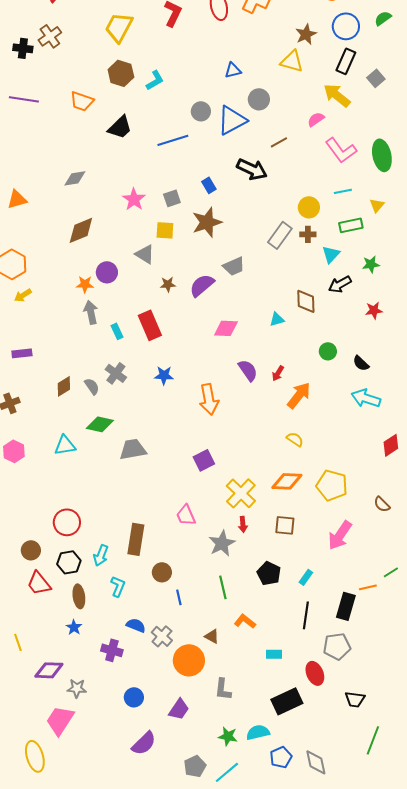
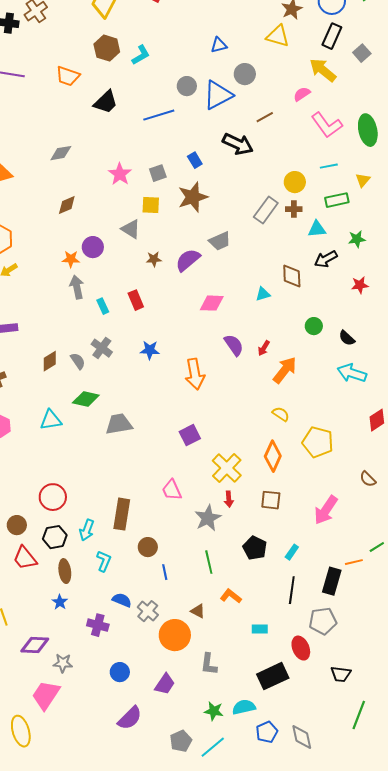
brown diamond: (81, 230) -> (67, 205), size x0.7
cyan triangle: (331, 254) -> (317, 229), turned 42
red rectangle: (150, 325) -> (136, 300), size x0.7
orange diamond: (287, 481) -> (273, 456), turned -68
yellow pentagon: (332, 485) -> (318, 442), moved

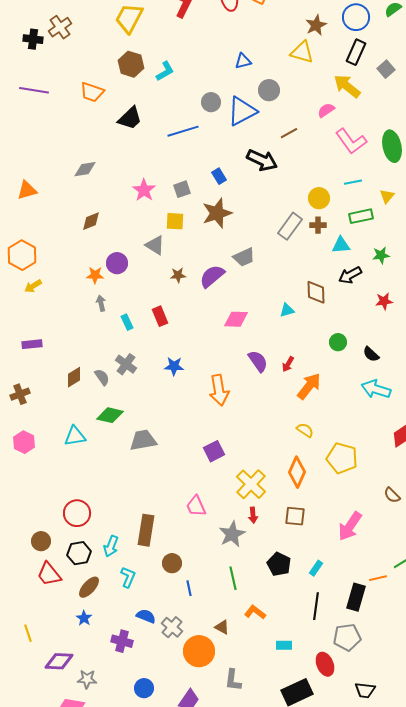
gray arrow: (77, 287) -> (101, 303), size x0.7
brown ellipse: (65, 571) -> (89, 587), turned 50

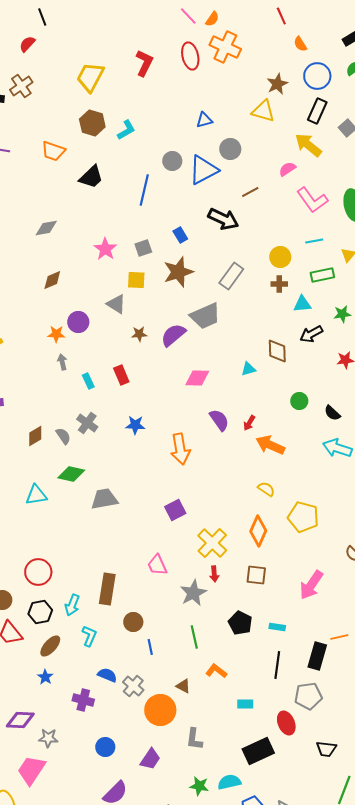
blue line: (183, 131) -> (144, 190), turned -60
gray rectangle: (290, 226) -> (231, 276), moved
gray trapezoid: (244, 257) -> (205, 316), size x1.4
orange arrow: (309, 386) -> (270, 445), turned -104
cyan rectangle: (316, 568) -> (277, 627), turned 63

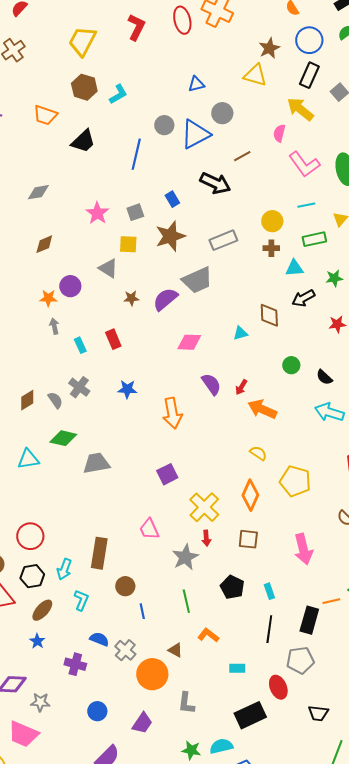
pink semicircle: (287, 169) -> (279, 133), turned -42
gray rectangle: (231, 276) -> (223, 240), turned 32
pink arrow: (311, 585) -> (303, 549), turned -48
cyan rectangle: (277, 627) -> (269, 591), turned 63
pink trapezoid: (31, 770) -> (23, 734), turned -100

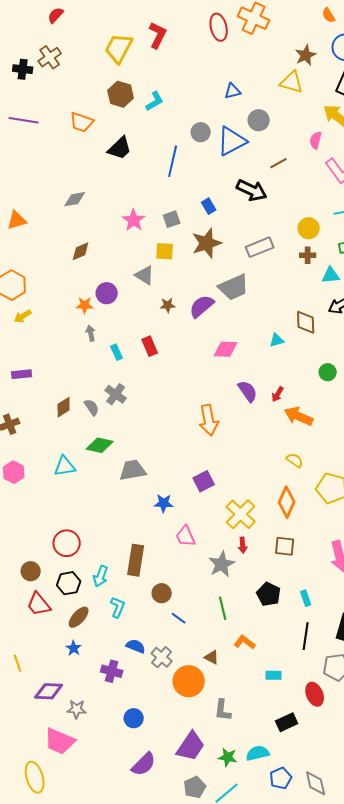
red L-shape: (136, 27) -> (158, 35), moved
blue star: (127, 389) -> (164, 503), moved
blue line: (142, 611) -> (179, 618), turned -42
black rectangle: (250, 715) -> (287, 722), size x0.7
purple trapezoid: (142, 723) -> (191, 746), moved, size x1.4

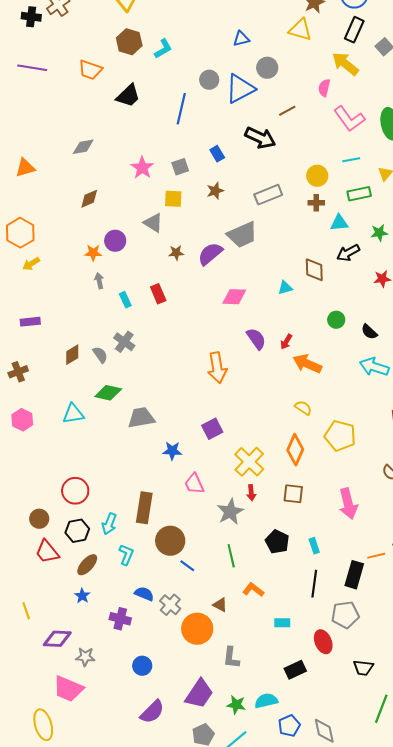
brown star: (207, 243) -> (215, 191), size x0.6
brown circle: (162, 593) -> (170, 541), size x1.5

